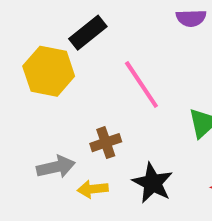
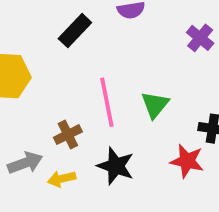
black rectangle: (88, 33) -> (75, 31), moved
pink line: (141, 85) -> (107, 102), moved, turned 30

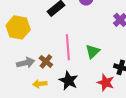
brown cross: (68, 135) -> (46, 61), turned -32
gray arrow: (25, 163) -> (26, 63), moved

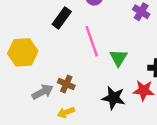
pink line: (68, 47) -> (92, 41), moved
black star: (69, 81) -> (114, 98), moved

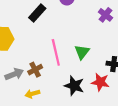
pink line: (92, 41) -> (56, 52), moved
brown cross: (66, 84) -> (35, 70), turned 32

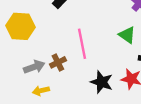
green triangle: (82, 52) -> (127, 35), moved, turned -35
yellow arrow: (32, 94) -> (41, 91), moved

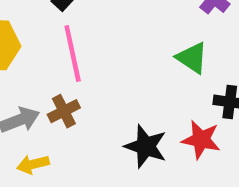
pink line: (82, 44) -> (73, 54), moved

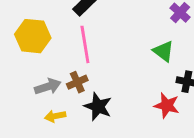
black star: (146, 146) -> (98, 106), moved

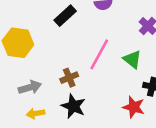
pink line: (85, 44) -> (99, 54), moved, turned 36
brown cross: (77, 82) -> (69, 78), moved

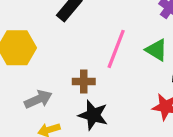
brown cross: (69, 78) -> (84, 82), turned 30

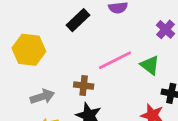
pink line: (116, 49) -> (115, 60), turned 36

